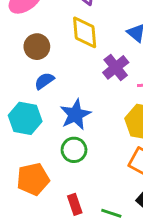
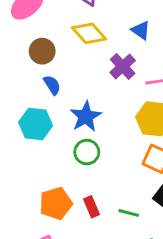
yellow diamond: (85, 32) -> (89, 33), turned -32
blue semicircle: (44, 81) -> (52, 85), turned 96
orange pentagon: (33, 179) -> (56, 203), moved

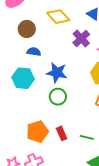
blue semicircle: (52, 85) -> (34, 52), turned -48
blue star: (86, 116) -> (57, 73), turned -30

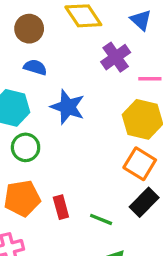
green circle: (58, 97) -> (26, 147), moved

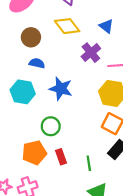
green circle: (26, 147) -> (51, 126), moved
green line: (101, 219) -> (89, 163), turned 64

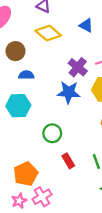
purple cross: (91, 53) -> (78, 67), moved
blue star: (61, 89) -> (69, 92), moved
orange pentagon: (34, 153) -> (26, 174), moved

